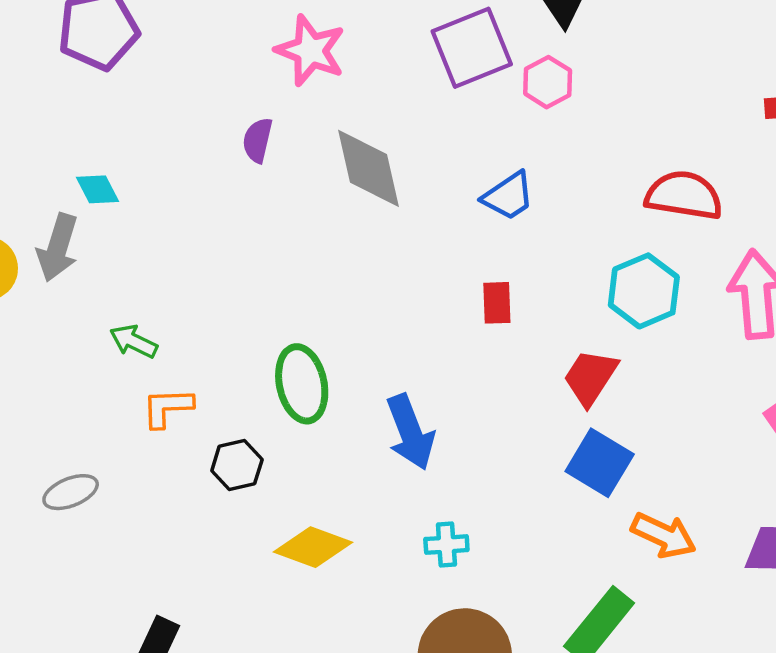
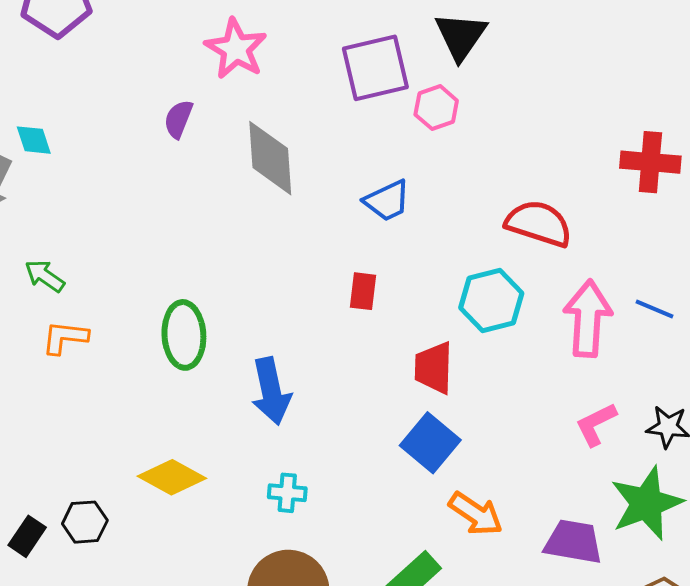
red trapezoid: (590, 377) -> (434, 368), turned -40
black hexagon: (237, 465) -> (85, 522), moved

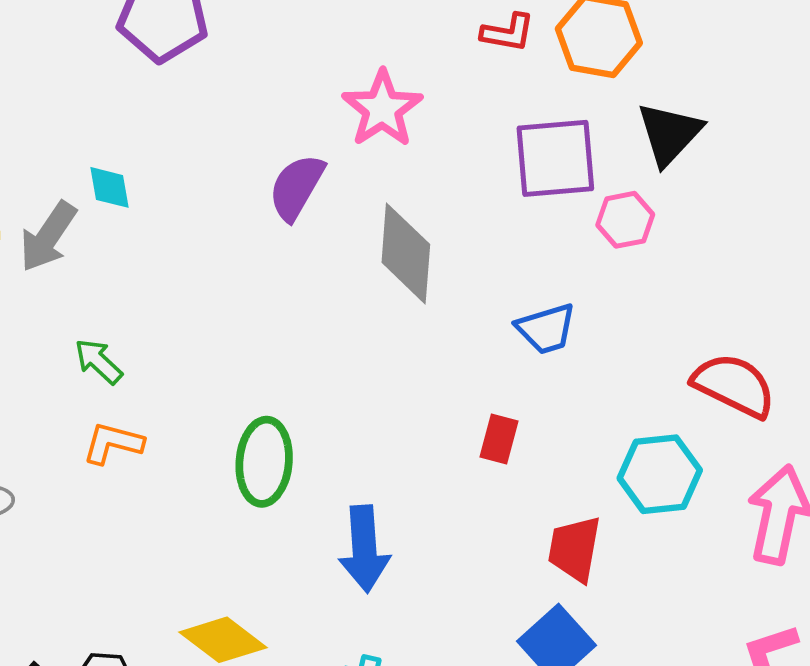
purple semicircle: (178, 119) -> (297, 187), size x1.4

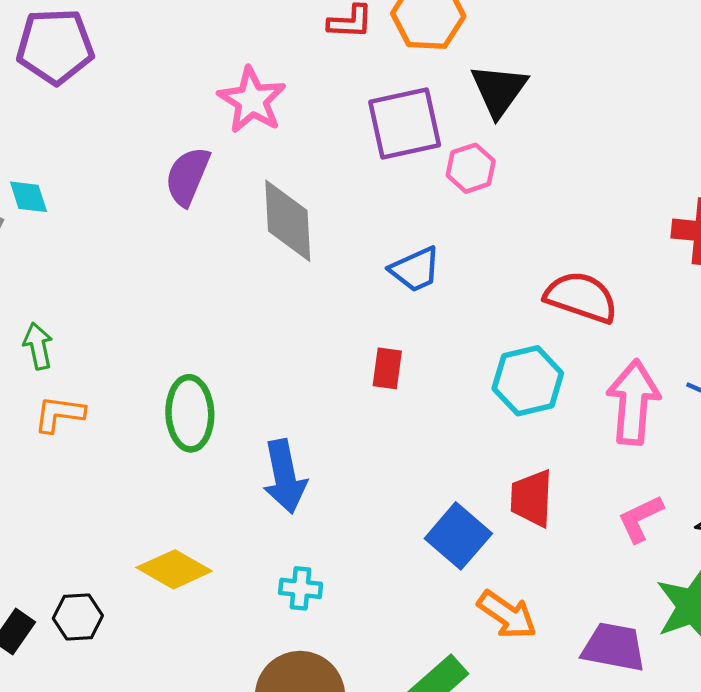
green arrow: (98, 361) -> (38, 346), turned 42
red trapezoid: (575, 549) -> (532, 498), moved

